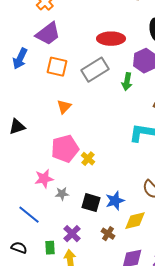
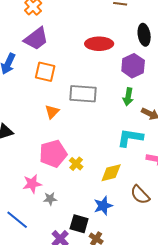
gray rectangle: (95, 70) -> (83, 94), moved, turned 36
green arrow: (127, 82) -> (128, 97), moved
black square: (91, 203) -> (79, 224), moved
yellow diamond: (135, 221) -> (111, 173), moved

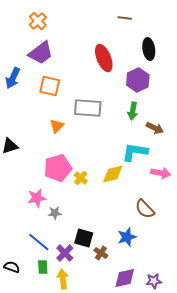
red ellipse: (99, 44) -> (104, 58), turned 68
yellow diamond: (111, 173) -> (113, 174), moved
blue star: (103, 206) -> (127, 237), moved
blue line: (17, 220) -> (39, 242), moved

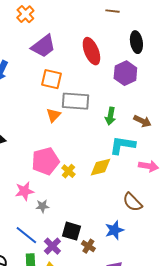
purple trapezoid: (41, 53) -> (43, 46), moved
orange square: (50, 86) -> (51, 79), moved
green arrow: (133, 111) -> (110, 116), moved
orange triangle: (57, 126) -> (53, 115), moved

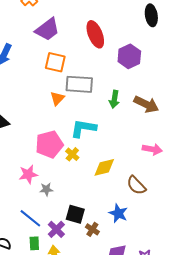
black ellipse: (136, 42) -> (151, 15), moved
brown arrow: (142, 121) -> (146, 104), size x1.4
cyan L-shape: (122, 145) -> (83, 128), moved
yellow diamond: (100, 167) -> (104, 167), moved
blue star: (114, 230) -> (118, 213), turned -30

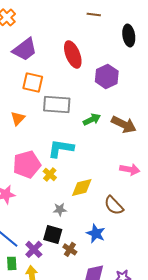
orange triangle: (57, 98) -> (18, 118), moved
green arrow: (114, 99) -> (92, 119), turned -126
gray star: (46, 189) -> (60, 209), moved

